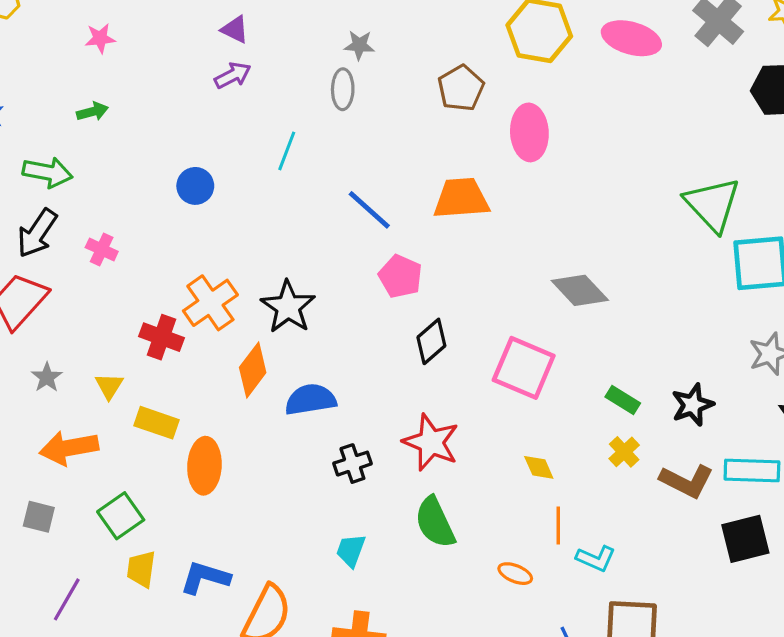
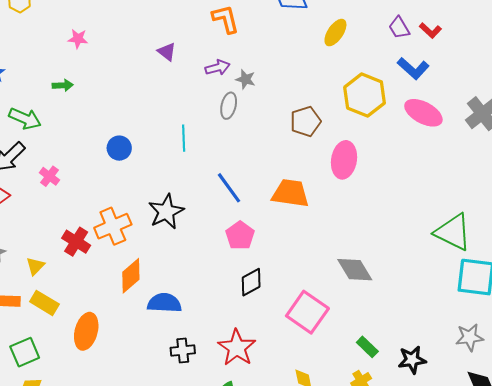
purple arrow: (233, 75) -> (218, 67), moved
cyan line: (287, 151) -> (184, 138), turned -35
green triangle: (712, 204) -> (453, 232), turned -33
black star: (288, 307) -> (166, 212), moved
yellow rectangle: (157, 423) -> (44, 303), moved

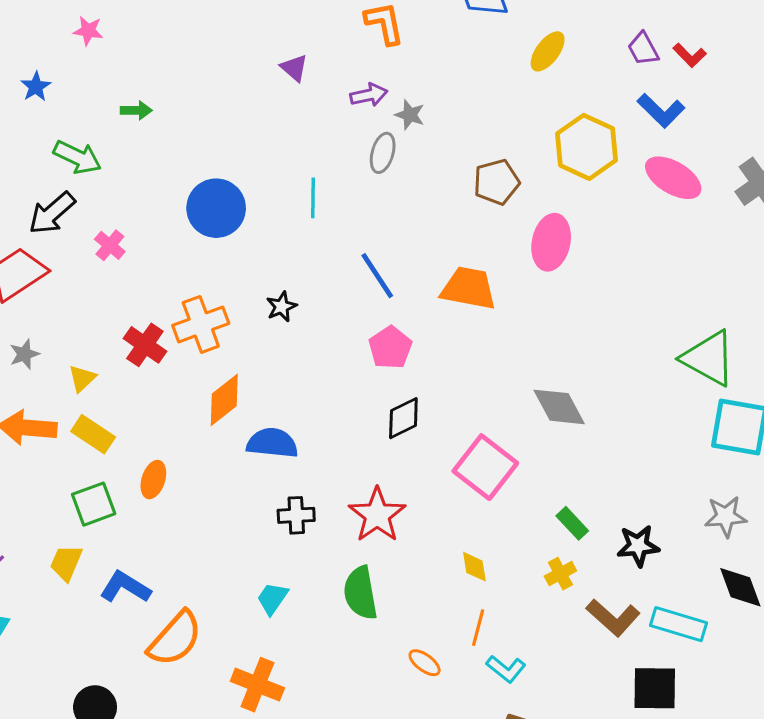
pink star: (78, 39) -> (88, 31), moved
blue circle: (119, 148) -> (216, 208), size x1.6
black star: (166, 212) -> (282, 307), size x0.6
orange ellipse: (86, 331) -> (153, 480), size x0.7
green square: (25, 352) -> (94, 504), moved

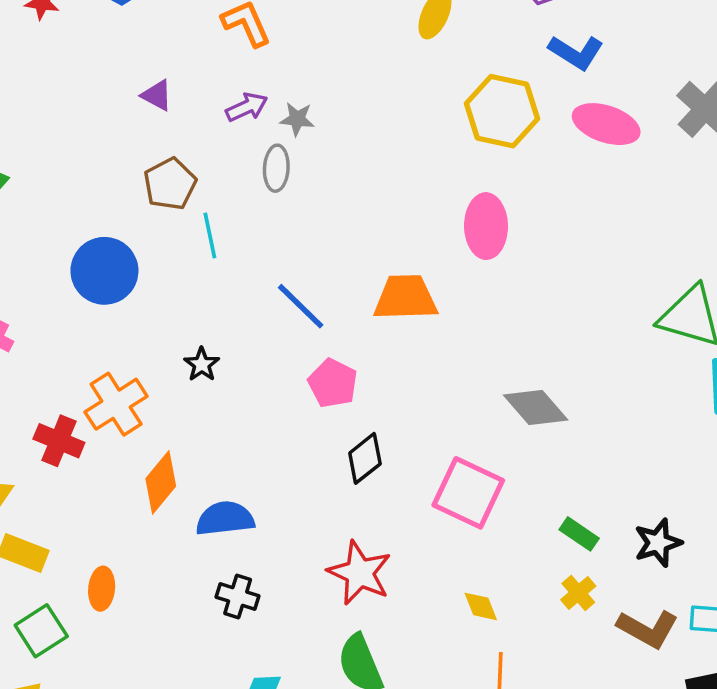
brown pentagon: (496, 182) -> (170, 184), moved
black cross: (296, 515) -> (238, 596), moved, turned 33

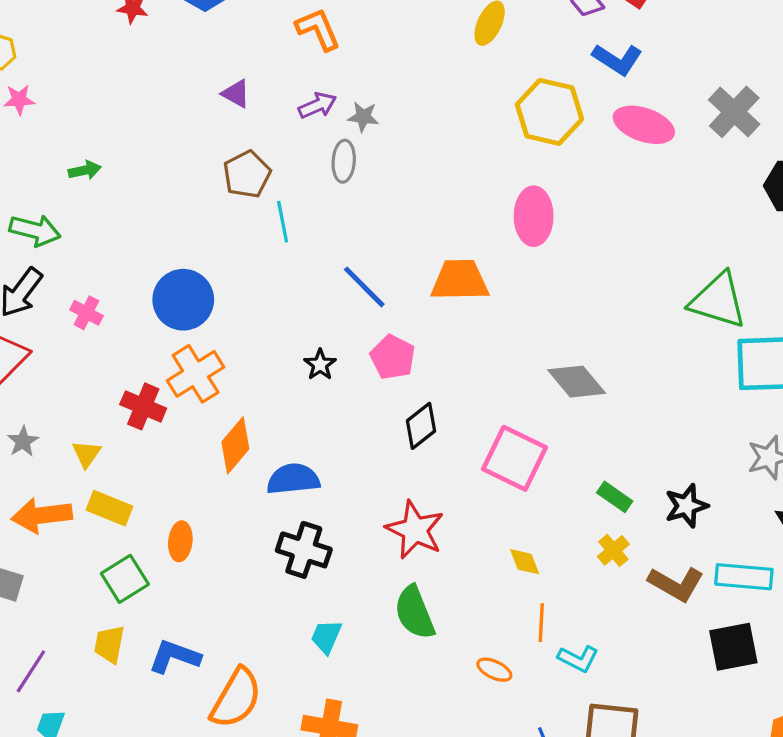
blue circle: (104, 271) -> (183, 300), moved
black star: (202, 364) -> (320, 365), moved
black cross: (238, 596) -> (304, 550), size x1.4

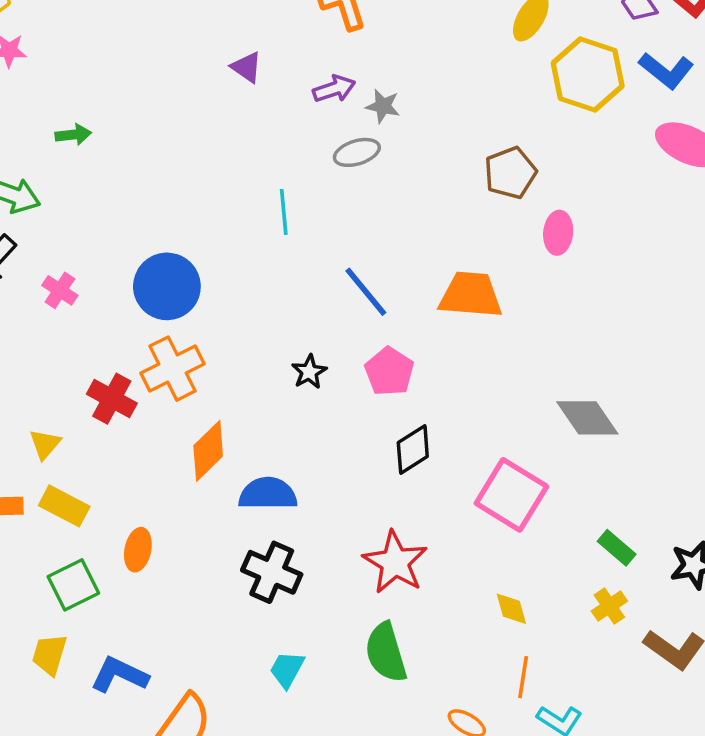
yellow hexagon: (549, 112) -> (588, 74), moved
gray ellipse: (344, 161) -> (357, 152), turned 63
brown pentagon: (247, 174) -> (510, 173), moved
pink ellipse: (534, 216) -> (558, 233), size x0.7

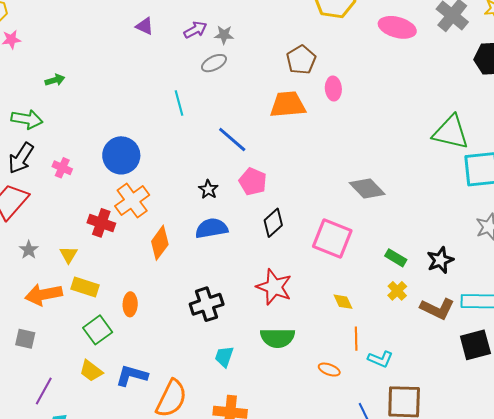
orange trapezoid: (471, 295) -> (288, 104), moved
blue semicircle: (268, 494) -> (212, 228), moved
black cross: (272, 572) -> (207, 304), turned -32
green semicircle: (386, 652) -> (278, 338), turned -64
yellow trapezoid: (49, 654) -> (91, 371), turned -60

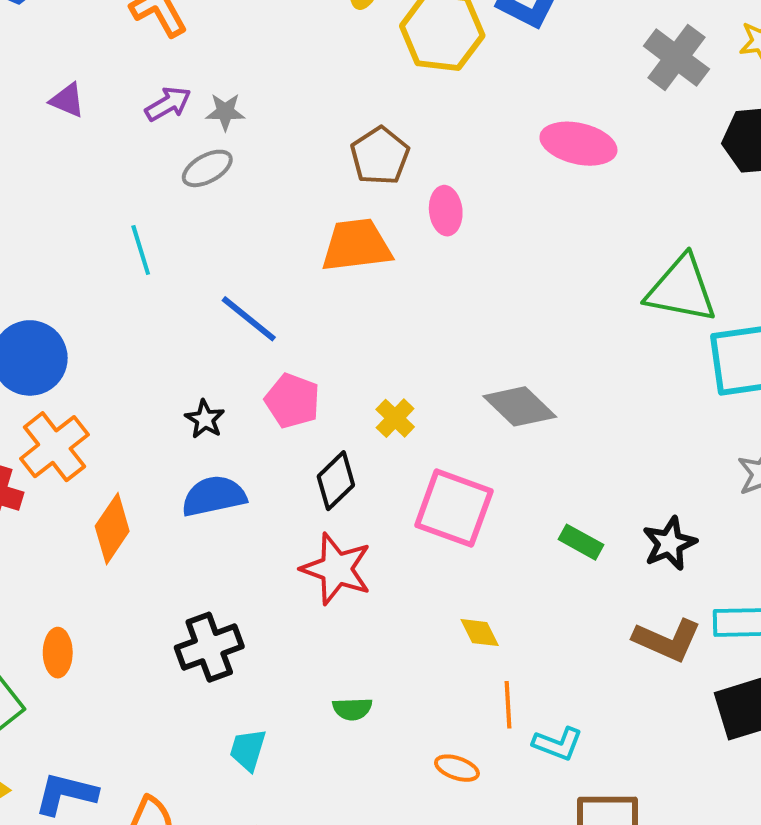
pink ellipse: (397, 27) -> (578, 144), moved
red star: (274, 287) -> (336, 569), moved
yellow cross: (397, 291) -> (395, 418), moved
green semicircle: (278, 338) -> (352, 709), size x0.6

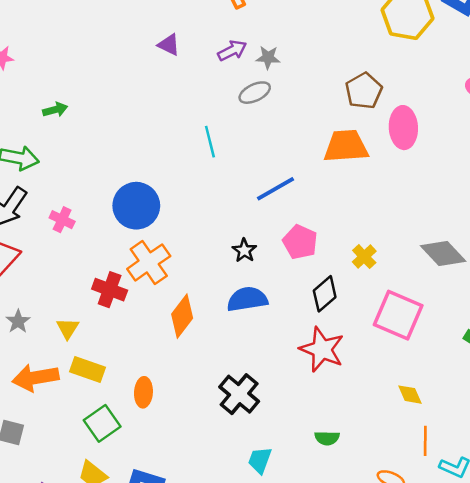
pink ellipse: (446, 211) -> (403, 128), size x1.4
blue line: (249, 319) -> (276, 189), turned -72
black cross: (209, 647) -> (239, 394), turned -33

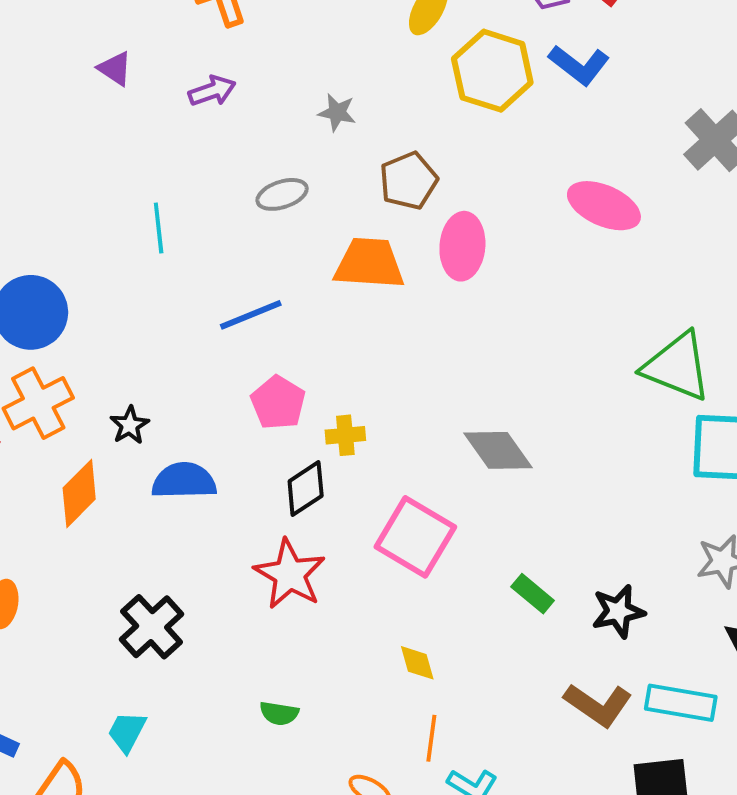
gray star: (268, 58) -> (337, 112), moved
gray ellipse: (255, 93) -> (282, 194), moved
black star: (244, 250) -> (130, 425), moved
yellow cross: (364, 257) -> (345, 435), moved, turned 30
cyan trapezoid: (260, 460) -> (127, 732), moved

